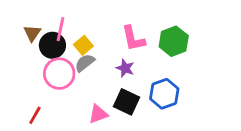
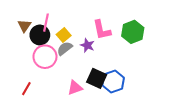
purple star: (125, 68) -> (87, 45), moved
blue hexagon: (164, 94) -> (113, 81), moved

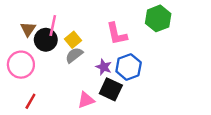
green hexagon: (133, 32) -> (158, 18), moved
purple star: (87, 45) -> (104, 67), moved
pink circle: (45, 57) -> (21, 65), moved
blue hexagon: (113, 81) -> (129, 67), moved

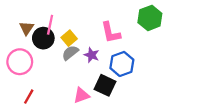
purple star: (104, 67) -> (92, 55), moved

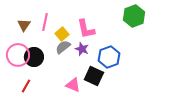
pink L-shape: (111, 33) -> (86, 29), moved
black circle: (43, 38) -> (34, 57), moved
pink triangle: (81, 95) -> (73, 85), turned 42

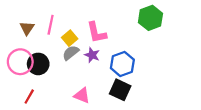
black square: (94, 76) -> (120, 90), moved

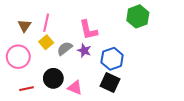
yellow square: (70, 38) -> (46, 42), moved
black circle: (38, 64) -> (53, 78), moved
red line: (29, 97) -> (27, 89), turned 48

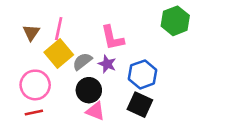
yellow square: (46, 42) -> (59, 54), size x1.5
pink circle: (18, 57) -> (35, 85), moved
black circle: (53, 78) -> (89, 90), moved

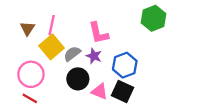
pink triangle: (95, 111) -> (100, 91), moved
red line: (34, 112) -> (30, 98), turned 42

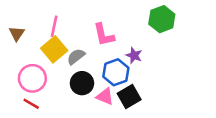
brown triangle: (27, 29) -> (17, 34), moved
purple star: (94, 56) -> (134, 55), moved
blue hexagon: (125, 65) -> (116, 72), moved
black square: (123, 91) -> (129, 96), turned 35

